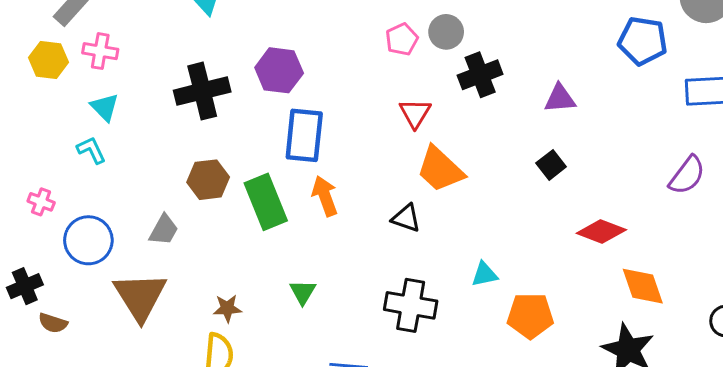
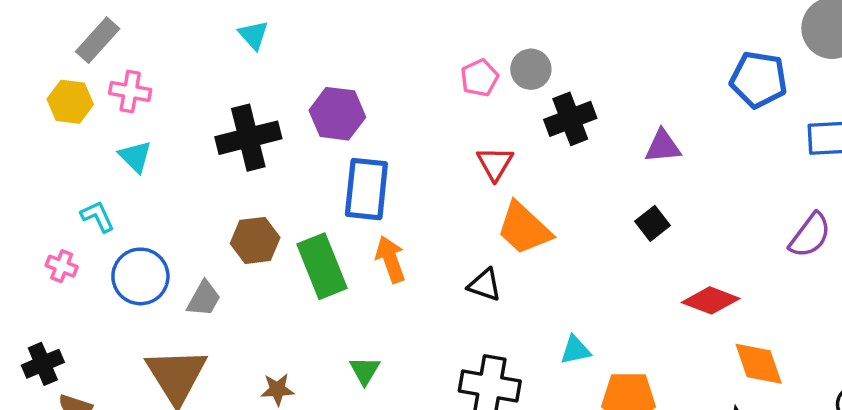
cyan L-shape: (91, 150) -> (98, 216), moved
blue circle: (88, 240) -> (140, 276), moved

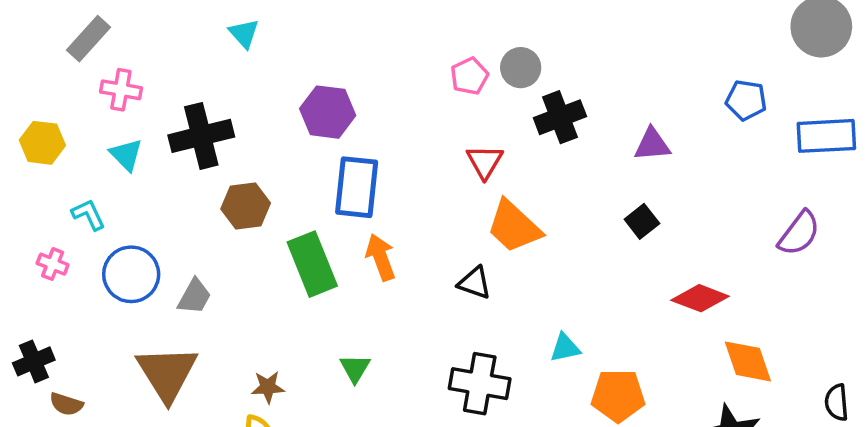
blue pentagon: (759, 79) -> (746, 100), moved, size x0.7
yellow hexagon: (70, 102) -> (42, 143), moved
black cross: (248, 138) -> (201, 136), moved
brown hexagon: (255, 240) -> (246, 206), moved

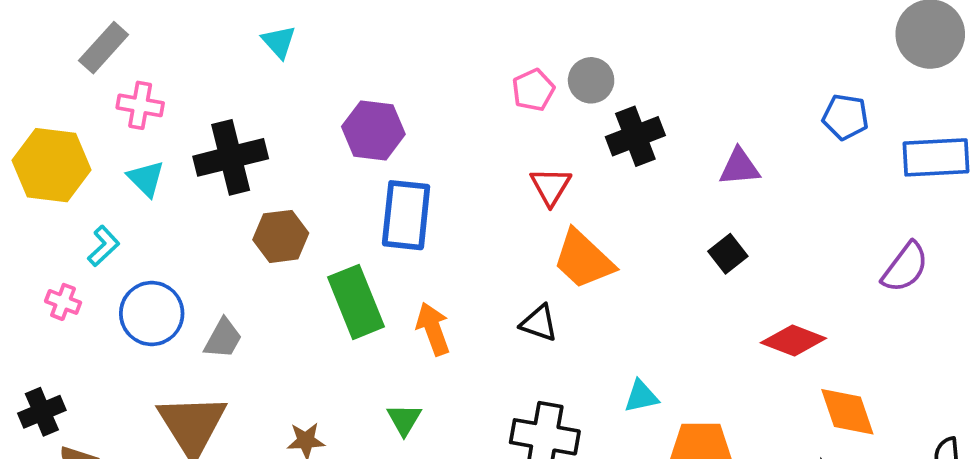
yellow hexagon: (42, 143) -> (51, 165), size x1.5
cyan L-shape: (88, 215) -> (104, 246), turned 72
orange arrow: (381, 257) -> (433, 329), moved

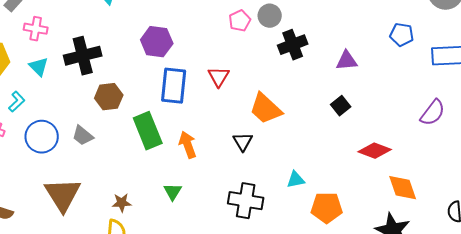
red triangle: (551, 186) -> (219, 77), moved
black triangle: (539, 323) -> (243, 142), turned 40
gray trapezoid: (223, 339) -> (83, 136), moved, turned 100

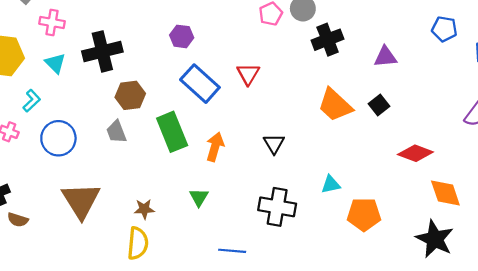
purple hexagon: (157, 42) -> (182, 36), size x0.7
blue rectangle: (174, 86) -> (200, 84), turned -54
orange trapezoid: (266, 109) -> (335, 105), moved
gray trapezoid: (83, 136) -> (116, 132), moved, turned 30
orange arrow: (188, 145) -> (215, 147), turned 36

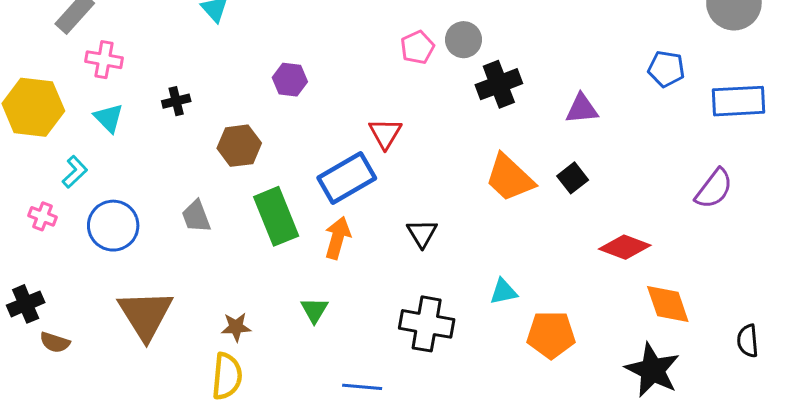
black cross: (102, 51) -> (176, 101), size x0.5
blue rectangle: (200, 84) -> (347, 178), moved, turned -72
brown hexagon: (130, 95) -> (239, 146), moved

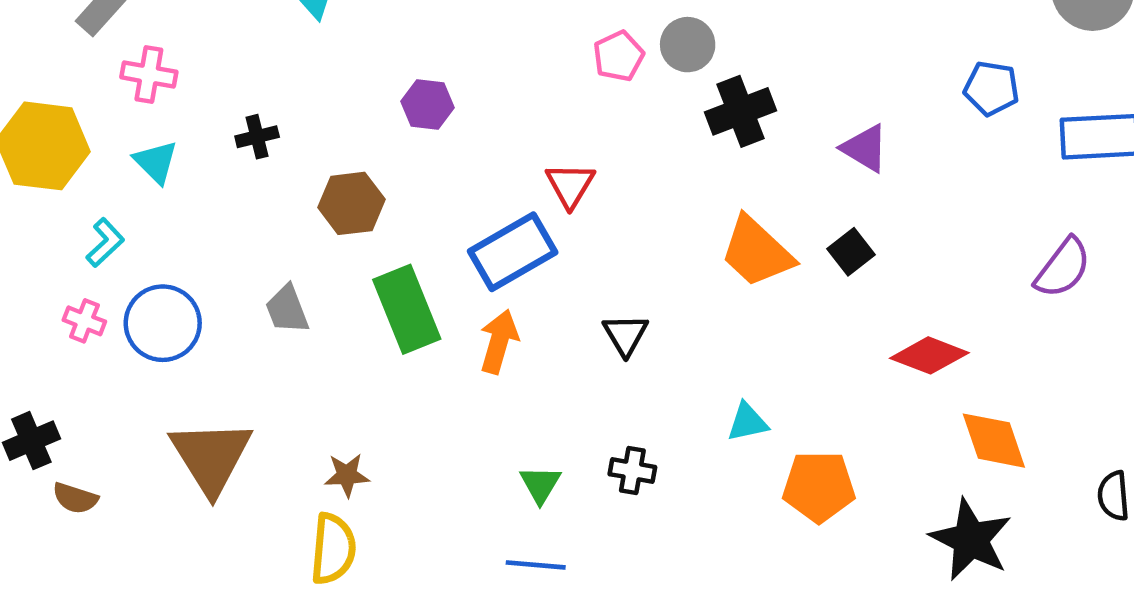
purple triangle: (582, 109) -> (865, 148), turned 36
pink cross: (43, 216) -> (84, 321), moved
green triangle: (314, 310) -> (540, 484), moved
black cross: (427, 324) -> (632, 471), size x0.6

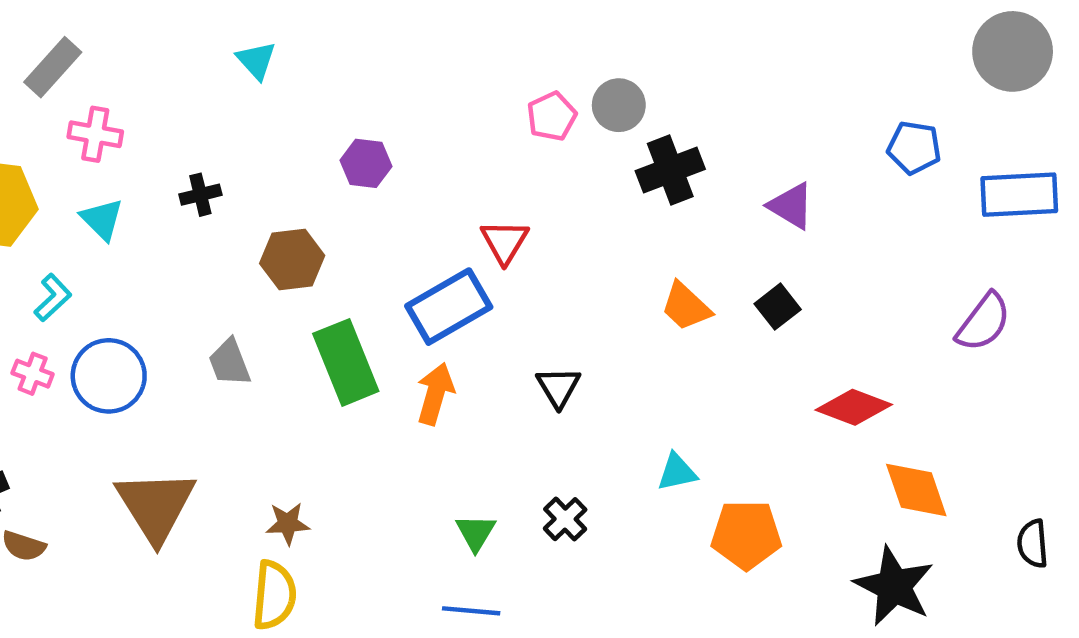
orange trapezoid: (757, 252) -> (686, 307), size x0.7
black cross: (632, 471) -> (565, 519), turned 36

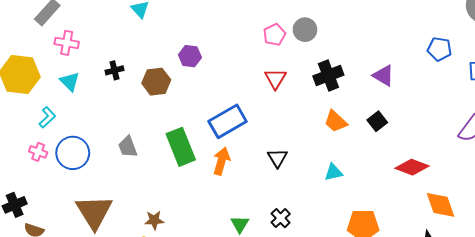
black cross: (670, 170) -> (328, 75), moved
red triangle: (505, 242) -> (275, 79), moved
brown hexagon: (292, 260) -> (156, 82), moved
cyan triangle: (677, 472) -> (334, 172), moved

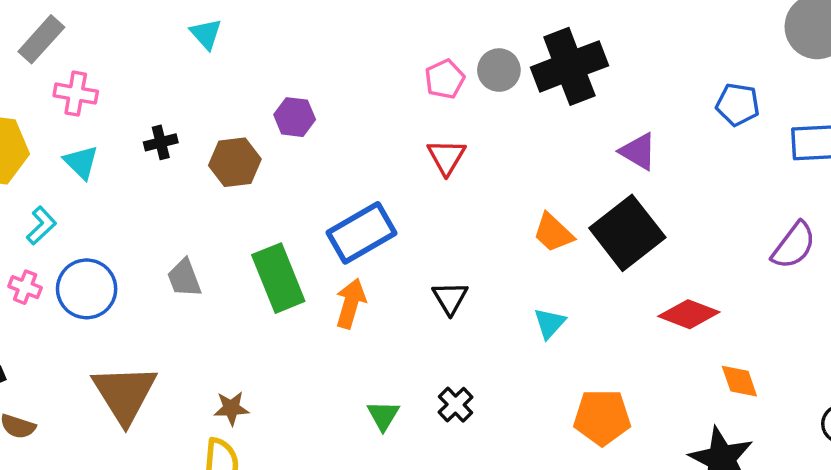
black cross: (328, 75) -> (569, 66), moved, size x1.4
black square: (377, 121) -> (627, 233), size x2.0
cyan triangle: (334, 172) -> (550, 323), turned -36
orange diamond: (440, 205) -> (739, 381), size x0.7

